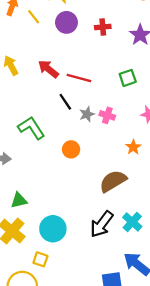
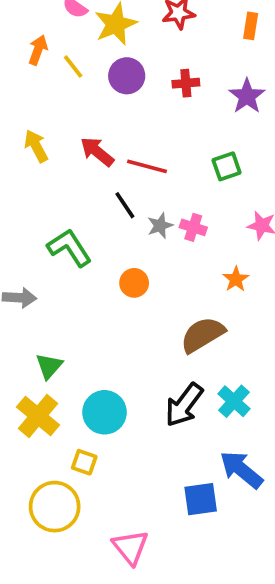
green triangle: (19, 200) -> (49, 366), turned -36

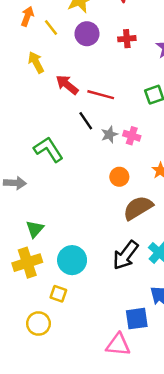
yellow arrow: (36, 146) -> (36, 62), moved
orange circle: (134, 283) -> (119, 177), moved
yellow cross: (38, 416) -> (27, 263), turned 32
yellow circle: (55, 507) -> (38, 324), size x0.7
pink triangle: (130, 547) -> (118, 345), moved, turned -45

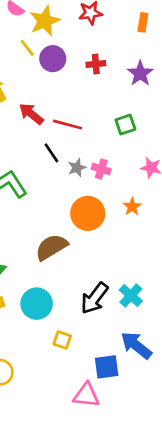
yellow line: (51, 27) -> (27, 48), moved
orange circle: (119, 177) -> (88, 213), size x1.6
brown semicircle: (138, 208) -> (51, 247), moved
yellow square: (58, 294) -> (62, 340), moved

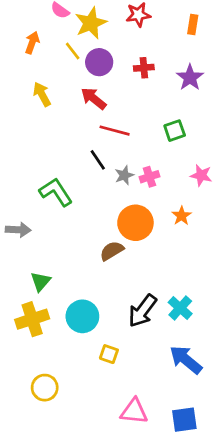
red arrow: (31, 114) -> (94, 98), moved
pink cross: (101, 169) -> (149, 177), turned -36
brown semicircle: (51, 247) -> (112, 251), moved, size x0.7
blue square: (107, 367) -> (184, 420), moved

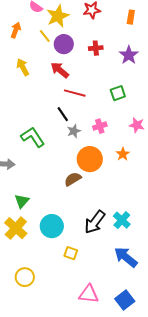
gray star: (124, 175) -> (74, 131), moved
yellow cross: (32, 319) -> (16, 228), turned -30
blue square: (184, 420) -> (125, 300), turned -30

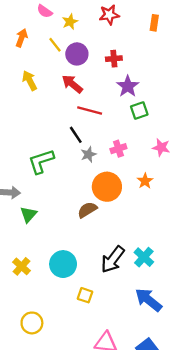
yellow star: (58, 16) -> (70, 22), size x0.6
purple star: (129, 55) -> (128, 86), moved
green L-shape: (33, 137) -> (41, 161), turned -75
green triangle: (22, 201) -> (28, 214), moved
yellow cross: (16, 228) -> (22, 266), size x0.7

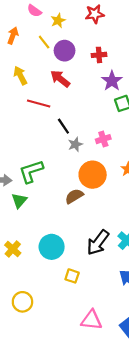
red line: (90, 111) -> (39, 103), moved
green L-shape: (41, 161) -> (31, 171), moved

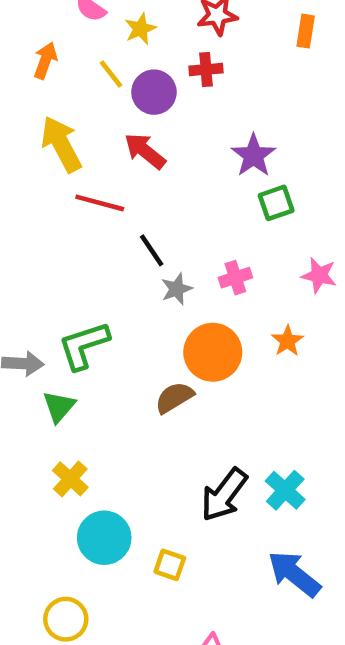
red cross: (99, 55) -> (206, 70), moved
yellow arrow: (20, 75) -> (61, 144), size x1.4
cyan circle: (52, 247) -> (104, 538), moved
yellow cross: (13, 249) -> (70, 479), moved

